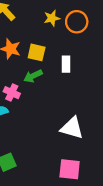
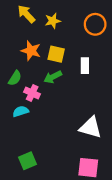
yellow star: (52, 18) -> (53, 21), moved

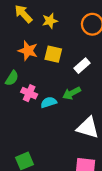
white rectangle: (85, 66) -> (82, 66), turned 49
green arrow: (53, 77) -> (72, 93), moved
cyan semicircle: (21, 111) -> (49, 102), moved

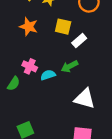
yellow square: (53, 54) -> (63, 27), moved
green semicircle: (12, 78) -> (14, 84), moved

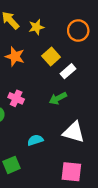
yellow square: (63, 27) -> (51, 56), turned 35
cyan semicircle: (48, 75) -> (35, 140), moved

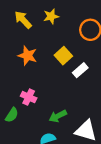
yellow star: (36, 27) -> (51, 16), moved
green arrow: (58, 98) -> (58, 116), moved

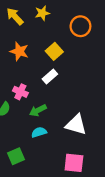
white rectangle: (80, 70) -> (50, 77), moved
green arrow: (58, 116) -> (38, 110), moved

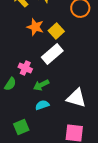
orange star: (19, 51) -> (35, 27), moved
white rectangle: (50, 77) -> (52, 54), size x1.5

